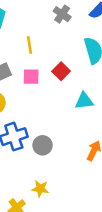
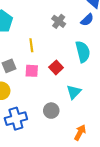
cyan triangle: (84, 101) -> (74, 92), turned -42
gray circle: (43, 145) -> (51, 111), moved

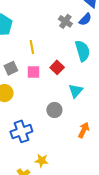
gray cross: (59, 21) -> (65, 21), moved
blue cross: (16, 119) -> (21, 131), moved

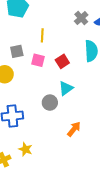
cyan triangle: (76, 91) -> (66, 88), moved

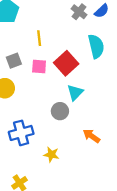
red square: (62, 61) -> (66, 63), size x1.5
orange arrow: (74, 129) -> (91, 136), turned -84
yellow star: (25, 149) -> (51, 155), moved

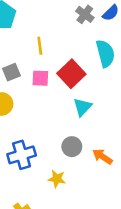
gray circle: (60, 111) -> (72, 147), moved

